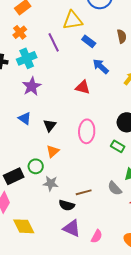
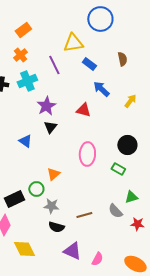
purple star: (32, 86) -> (46, 106), moved
black triangle: (50, 125) -> (50, 127), moved
black semicircle: (67, 205) -> (56, 227), moved

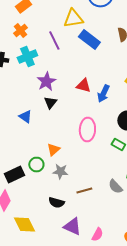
blue rectangle: (89, 64) -> (89, 40), size x1.5
blue arrow: (101, 89) -> (103, 94), moved, turned -108
gray star: (51, 206) -> (60, 172), moved

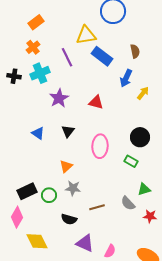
blue arrow: (103, 94) -> (126, 78), moved
black triangle: (50, 102) -> (68, 131), moved
green circle: (36, 164) -> (49, 195), moved

